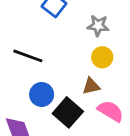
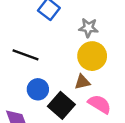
yellow circle: (102, 57) -> (92, 56), size x1.5

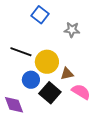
yellow circle: (92, 56) -> (47, 62), moved

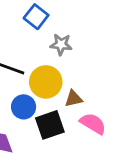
gray star: (72, 30) -> (61, 44), moved
black square: (50, 93) -> (50, 125), turned 30

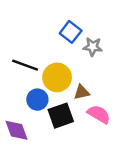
blue square: (36, 17) -> (71, 32), moved
gray star: (61, 44) -> (93, 47), moved

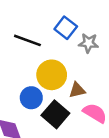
black line: (25, 65) -> (27, 40), moved
black square: (61, 116) -> (55, 114), turned -30

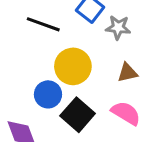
brown triangle: (77, 90) -> (127, 73), moved

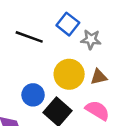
yellow circle: (73, 66) -> (69, 74), moved

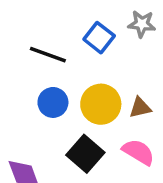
gray star: (91, 39) -> (142, 24), moved
blue circle: (33, 95) -> (53, 102), moved

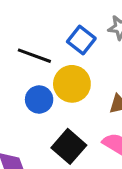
yellow circle: (101, 104) -> (72, 84), moved

